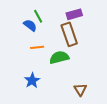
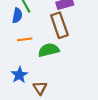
blue semicircle: (30, 25) -> (17, 15), turned 64
brown triangle: (80, 90) -> (40, 88), moved

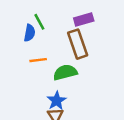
blue star: (19, 75) -> (57, 101), moved

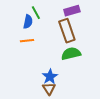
orange line: (38, 60) -> (27, 41), moved
green semicircle: (65, 72) -> (71, 54), moved

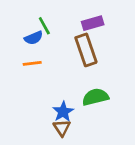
blue semicircle: (28, 22) -> (34, 38), turned 56
green semicircle: (71, 54) -> (95, 97), moved

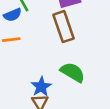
green semicircle: (95, 97) -> (73, 72), turned 45

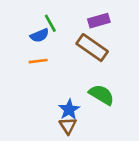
brown rectangle: (63, 27) -> (92, 48), turned -36

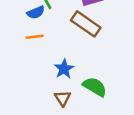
green semicircle: (102, 95) -> (95, 87), moved
blue star: (69, 110) -> (64, 69), moved

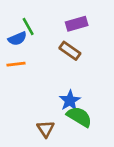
brown rectangle: (86, 24) -> (70, 51), size x0.7
blue star: (64, 69) -> (70, 101), moved

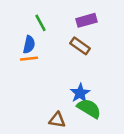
blue semicircle: (17, 39) -> (29, 45), moved, turned -54
brown triangle: (46, 129) -> (57, 120), turned -48

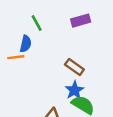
brown rectangle: (80, 46) -> (74, 67), moved
orange line: (29, 59) -> (16, 57), moved

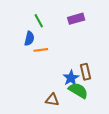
orange line: (16, 57) -> (41, 50), moved
brown rectangle: (74, 67) -> (86, 72), moved, turned 42

